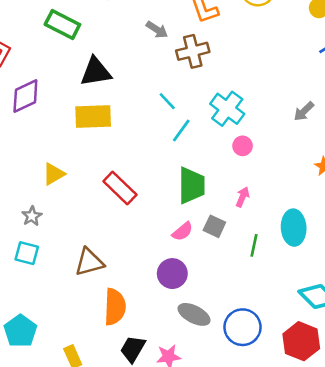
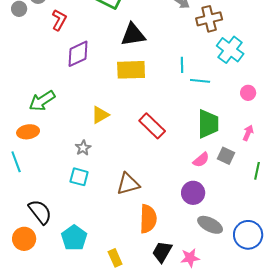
cyan line: (167, 101) -> (182, 65), moved, turned 42
cyan cross: (227, 109) -> (230, 50), moved
cyan line: (181, 131) -> (200, 81), turned 60

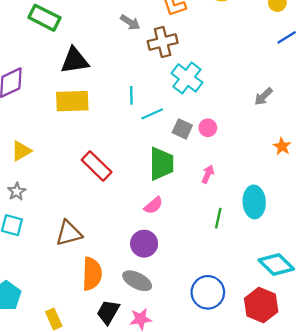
cyan line: (200, 81) -> (152, 114), turned -30
yellow triangle: (100, 115) -> (21, 151), moved
gray square: (226, 156) -> (182, 129), moved
gray ellipse: (210, 225) -> (137, 281), moved

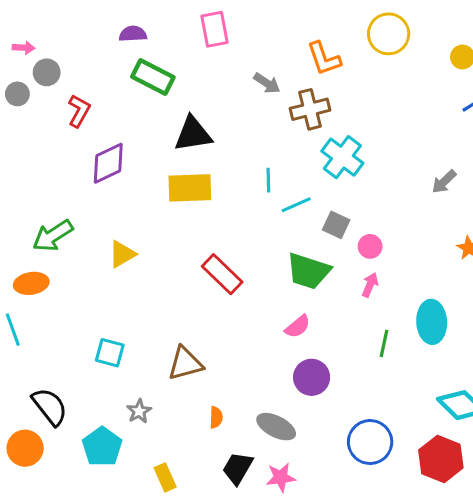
pink circle: (208, 128) -> (370, 246), moved
green trapezoid: (161, 164) -> (308, 271), turned 108
gray star: (17, 191) -> (139, 411), moved
purple circle: (144, 244) -> (312, 377), moved
orange semicircle: (92, 274) -> (216, 417), size x0.5

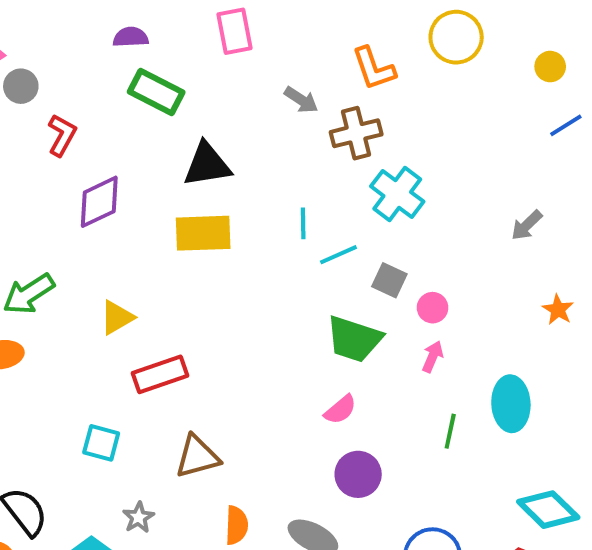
red rectangle: (222, 274) -> (160, 374), moved, turned -63
orange semicircle: (216, 417) -> (236, 525), size x1.4

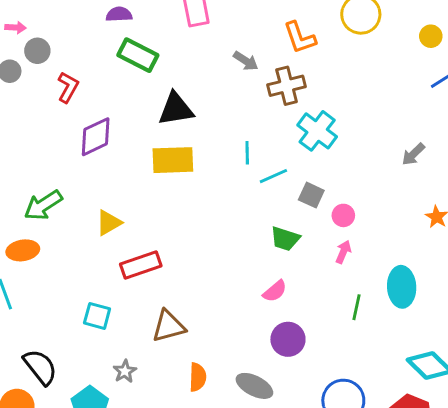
green trapezoid: (354, 339) -> (285, 239), size x0.7

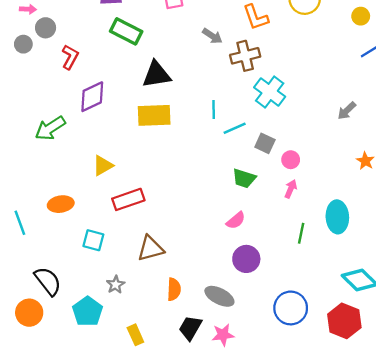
green arrow: (43, 205) -> (50, 128), moved
orange ellipse: (23, 250) -> (61, 204), moved

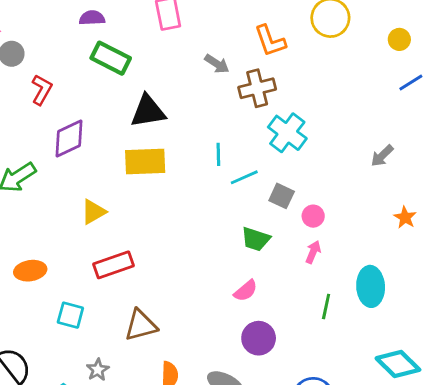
yellow triangle: (103, 166) -> (93, 212), moved

